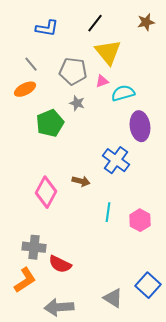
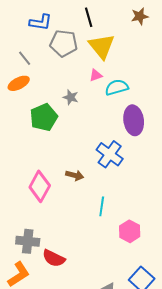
black line: (95, 23) -> (89, 17), turned -54
gray pentagon: (73, 71) -> (64, 43), moved
pink hexagon: (140, 220) -> (130, 231), moved

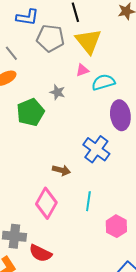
pink diamond: (40, 186) -> (46, 203), moved

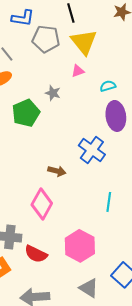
cyan semicircle: (103, 82) -> (108, 86), moved, size x0.7
cyan line: (88, 201) -> (109, 202), moved
pink hexagon: (116, 226) -> (80, 246), moved, size x1.4

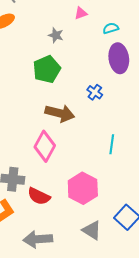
green pentagon: (26, 113) -> (47, 69), moved
blue cross: (92, 150) -> (95, 92), size x0.6
brown arrow: (57, 171) -> (60, 113), size x1.6

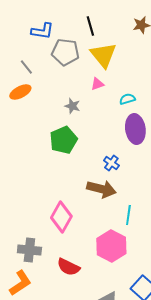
brown arrow: (60, 113) -> (101, 189), moved
pink hexagon: (83, 188) -> (111, 246), moved
red semicircle: (39, 196) -> (68, 267), moved

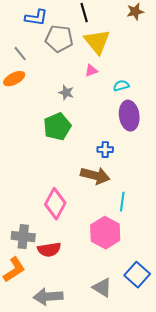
blue cross: (111, 163) -> (105, 150), turned -35
red semicircle: (68, 267) -> (49, 250), moved, turned -35

